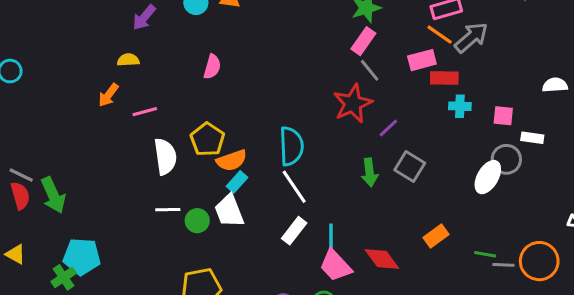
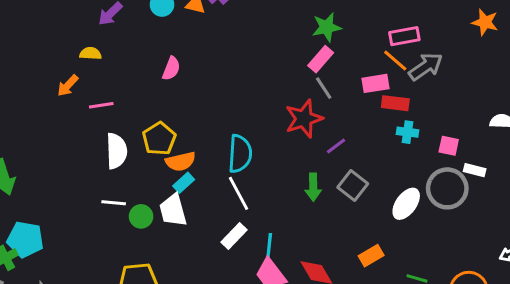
gray circle: (506, 159) -> (447, 188), size x1.4
white ellipse: (488, 177) -> (406, 204), moved

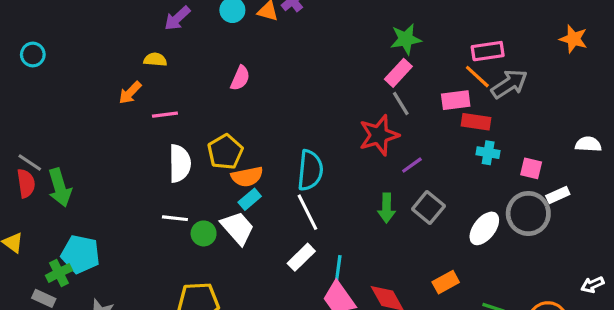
white rectangle: (475, 170) -> (558, 195), turned -40
white trapezoid: (173, 210) -> (238, 228), turned 152

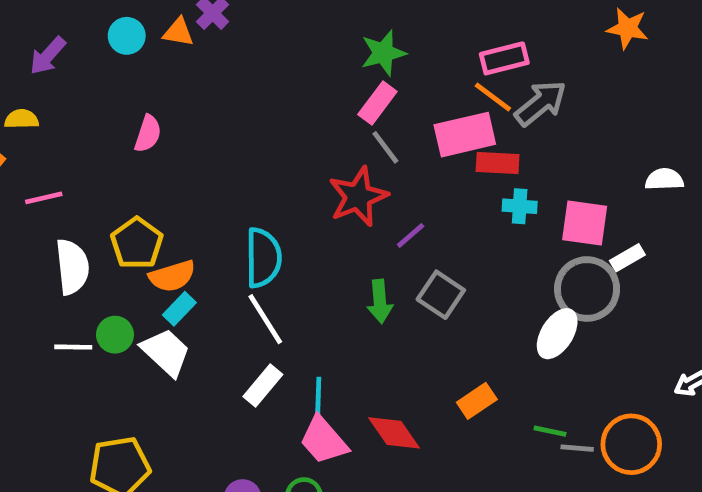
pink rectangle: (456, 100) -> (465, 135), size x1.4
pink square: (531, 168) -> (585, 223), size x1.5
white ellipse: (484, 228) -> (557, 334), moved
green circle: (204, 233) -> (115, 335), moved

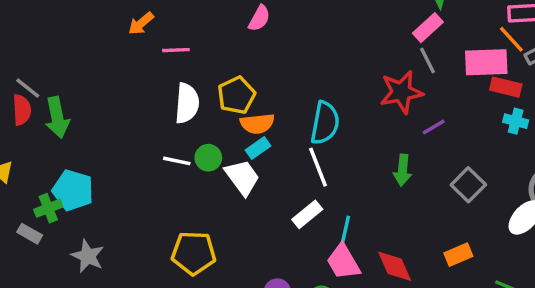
gray square: (441, 295) -> (468, 185), moved

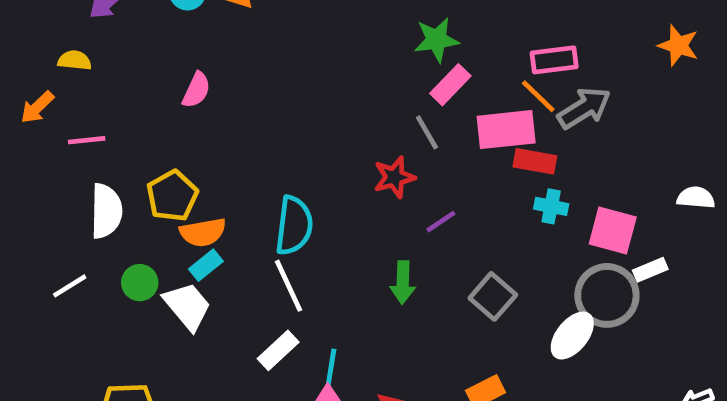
pink rectangle: (428, 28) -> (450, 85), moved
red star: (401, 92) -> (394, 177), size x0.7
white line: (177, 161) -> (70, 286), moved, turned -40

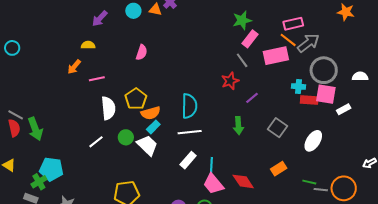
red rectangle: (535, 161) -> (309, 100), moved
white line: (289, 286) -> (190, 132), turned -65
gray circle: (607, 295) -> (324, 70), moved

